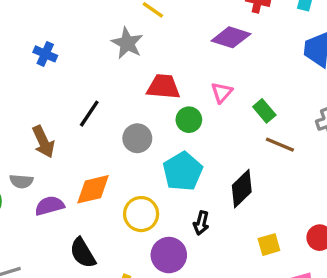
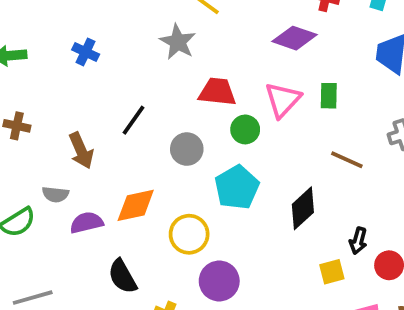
pink triangle: (222, 93) -> (283, 100), size x1.5
green rectangle: (264, 111) -> (329, 96), moved, turned 40
black arrow: (201, 223) -> (358, 241), moved

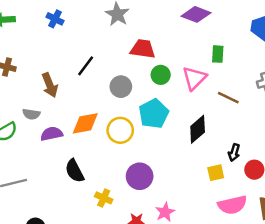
pink triangle: (283, 100) -> (194, 78), moved
yellow circle: (189, 234) -> (120, 130), moved

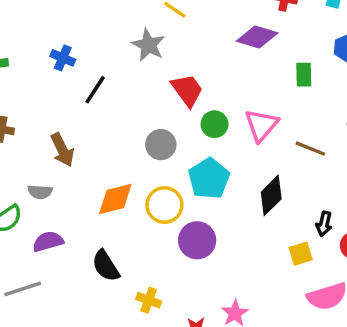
red trapezoid: (143, 49) -> (187, 90), turned 50
green rectangle: (218, 54) -> (304, 75), moved
black line: (86, 66) -> (95, 90), moved
purple semicircle: (52, 134) -> (48, 241), moved
purple circle: (140, 176) -> (197, 240), moved

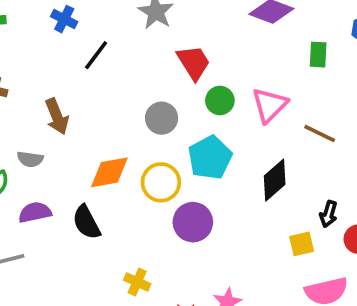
black semicircle: (106, 266) -> (86, 222), moved

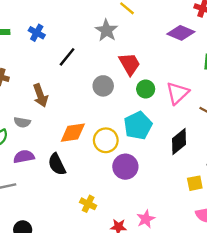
blue cross: (64, 19) -> (37, 33), moved
gray circle: (162, 118) -> (103, 86), moved

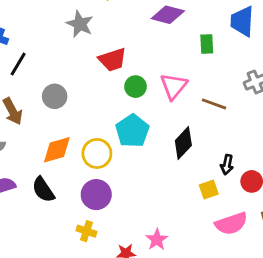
black line: (67, 57) -> (18, 64), moved
red trapezoid: (130, 64) -> (112, 60), turned 110
gray circle: (103, 86) -> (55, 96), moved
purple circle: (125, 167) -> (96, 195), moved

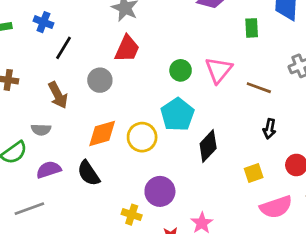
red trapezoid: (112, 60) -> (127, 49), moved, turned -48
black diamond: (183, 143) -> (208, 146), moved
black arrow: (227, 165) -> (269, 129), moved
purple circle: (96, 195) -> (160, 191), moved

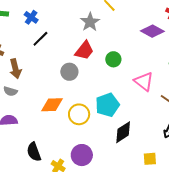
green circle: (181, 70) -> (113, 59), moved
pink triangle: (219, 70) -> (144, 81), turned -45
gray circle: (100, 80) -> (69, 72), moved
brown arrow: (58, 95) -> (15, 69), moved
black semicircle: (89, 173) -> (34, 152), moved

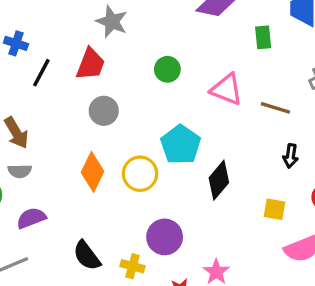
red trapezoid: (84, 50) -> (91, 64), moved
orange diamond: (52, 105) -> (92, 172), turned -45
yellow square: (150, 159) -> (275, 209), turned 32

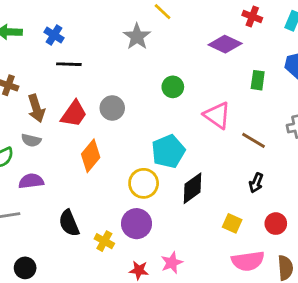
red trapezoid: (91, 64) -> (74, 114), moved
black line: (41, 73) -> (69, 64), turned 50
yellow circle: (140, 174) -> (144, 183), moved

